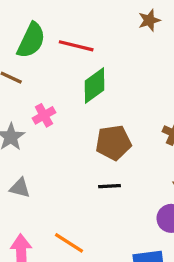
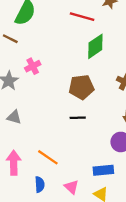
red line: (76, 46) -> (82, 17), moved
green diamond: (95, 85) -> (95, 46), moved

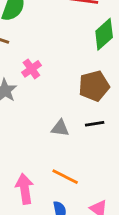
gray triangle: (14, 117) -> (60, 128), moved

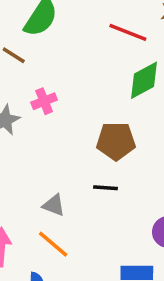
gray triangle: (60, 128) -> (54, 205), moved

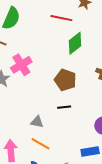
pink cross: (44, 101) -> (21, 65), size x1.5
brown pentagon: (116, 141) -> (65, 80), turned 30

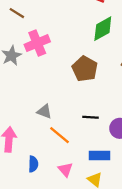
black line: (64, 107) -> (90, 117), moved
orange line: (40, 144) -> (60, 135), moved

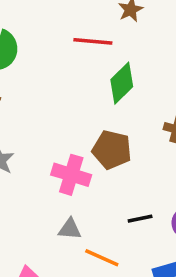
pink cross: (37, 43) -> (71, 175), moved, turned -35

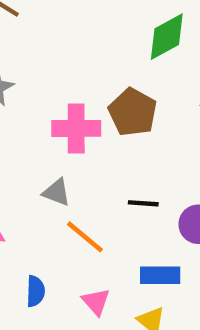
pink cross: (71, 175) -> (76, 128), turned -33

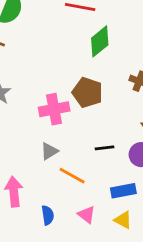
gray triangle: (57, 192) -> (49, 151), turned -42

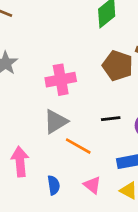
brown pentagon: (87, 92) -> (118, 66), moved
gray triangle: (49, 151) -> (56, 121), size x1.4

